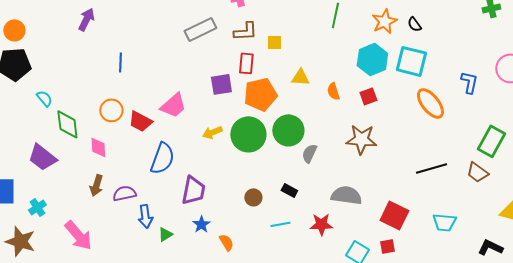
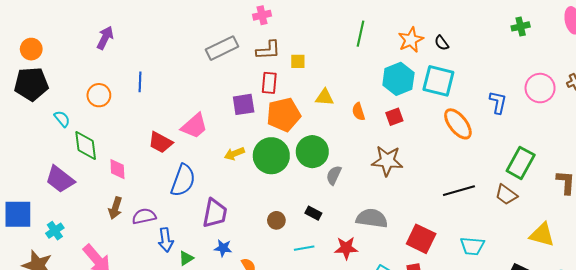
orange circle: (111, 110) -> (99, 95), moved
blue star: (201, 224) -> (223, 248), turned -30

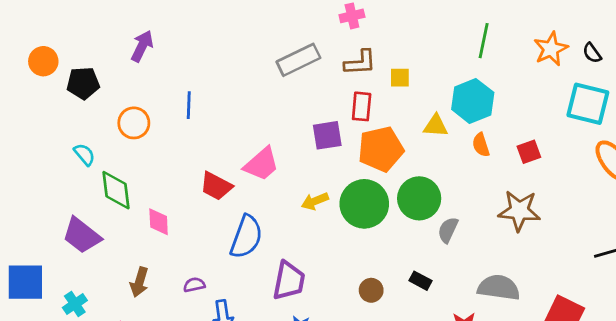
cyan hexagon: (398, 79) -> (473, 101), moved
black pentagon: (31, 84) -> (83, 83), moved, size x0.7
brown arrow: (115, 208) -> (139, 282), moved
purple semicircle: (144, 216) -> (194, 285), size x0.7

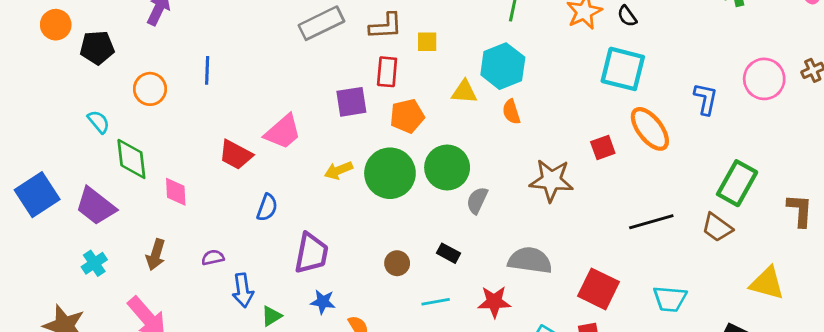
orange pentagon: (381, 149) -> (407, 116), size x0.7
red square: (529, 152) -> (603, 148), moved
blue semicircle: (246, 237) -> (267, 207), size x0.6
blue square: (25, 282) -> (37, 195), moved, turned -33
cyan cross: (75, 304) -> (94, 263), moved

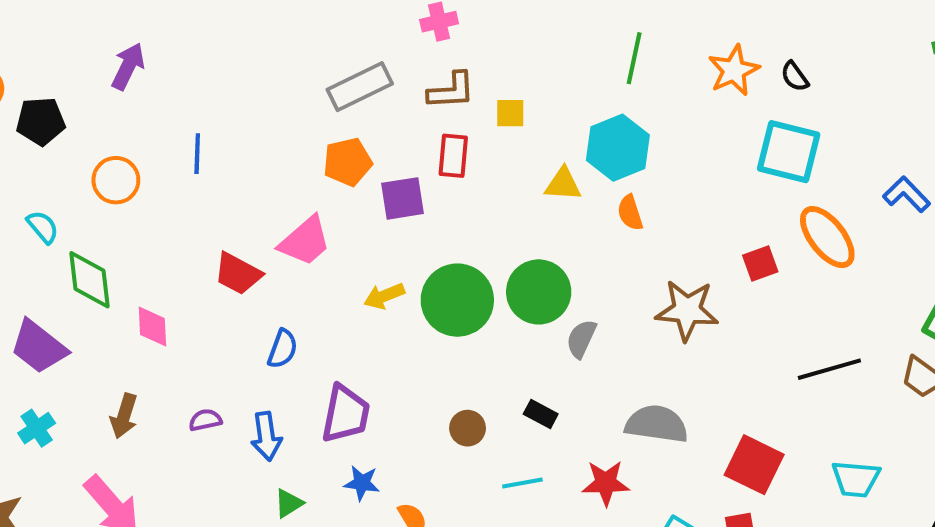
blue L-shape: (706, 99) -> (907, 194), turned -56
orange pentagon: (407, 116) -> (348, 162), moved
blue arrow: (243, 290) -> (266, 436), moved

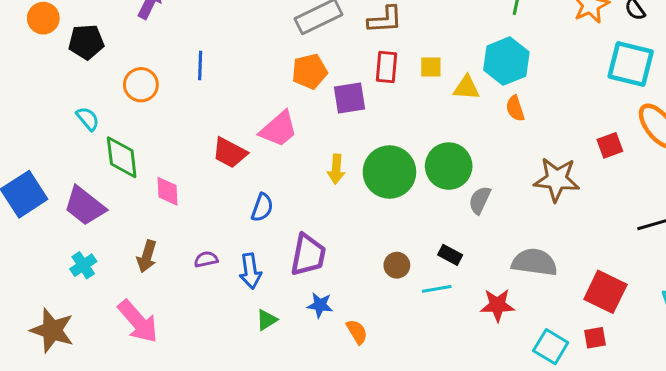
yellow square: (510, 113) -> (431, 67), moved
yellow arrow: (384, 296) -> (336, 169), turned -64
cyan line: (522, 483) -> (437, 289), moved

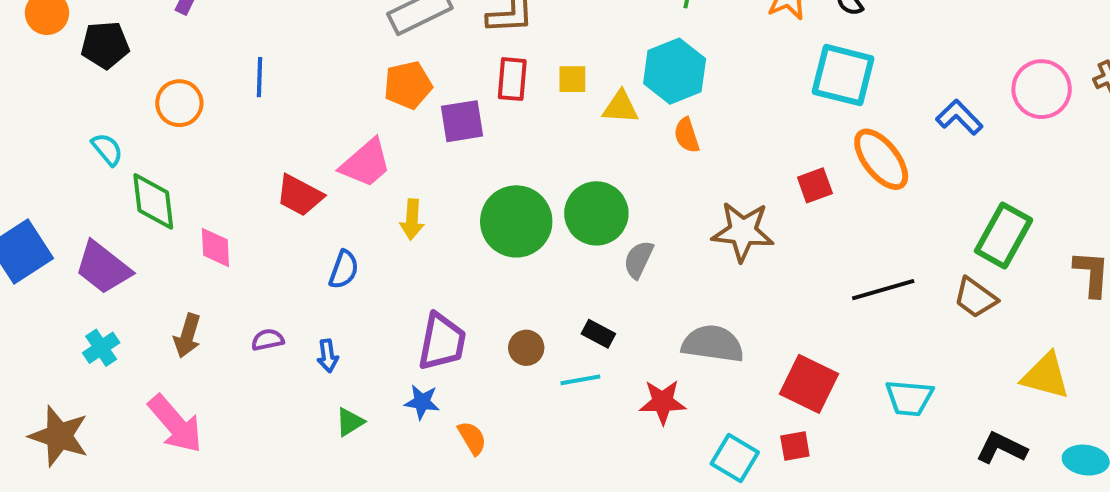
yellow arrow: (336, 169) -> (412, 219), moved
purple trapezoid: (308, 255) -> (442, 342), moved
blue arrow: (250, 271) -> (328, 356), size x0.7

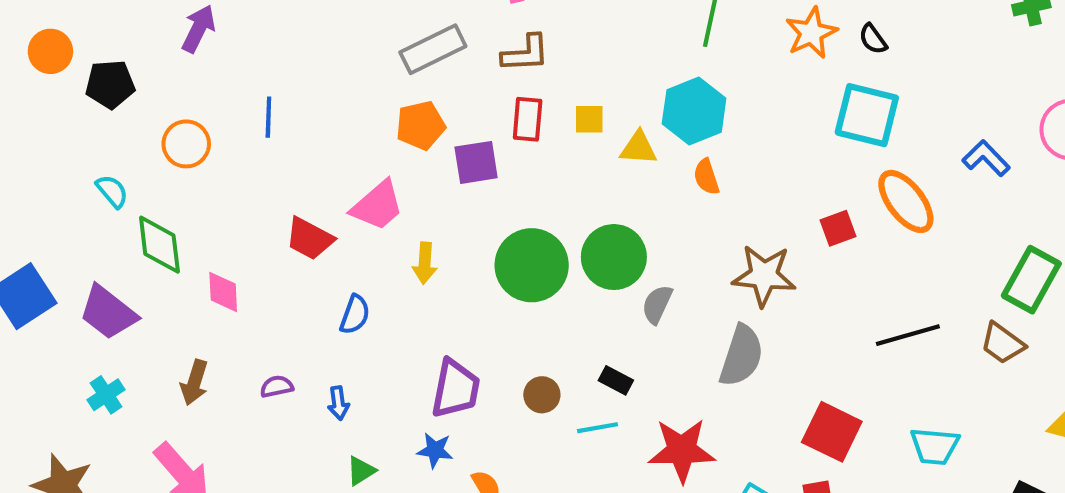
gray semicircle: (713, 344) -> (741, 356), moved, turned 100
red star: (663, 402) -> (682, 450), size x1.4

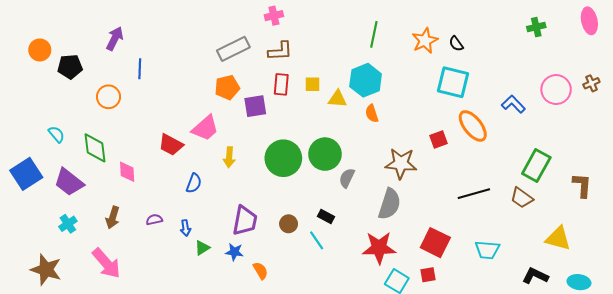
blue line: (268, 117) -> (140, 69), moved
cyan semicircle: (112, 191) -> (56, 134), moved
cyan line: (597, 428) -> (317, 240), turned 66
red star: (682, 450) -> (379, 248), moved
green triangle: (361, 471) -> (202, 248), moved

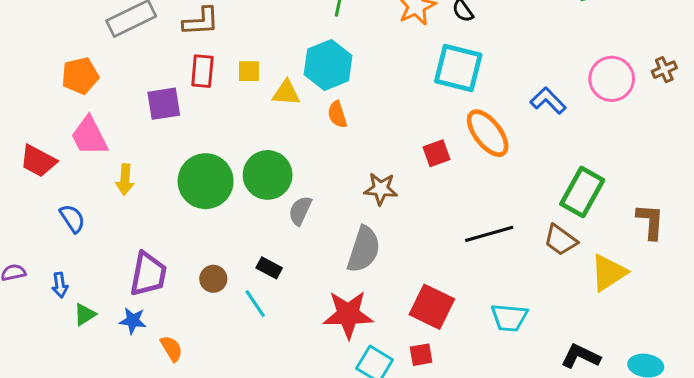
orange pentagon: (227, 87) -> (80, 76), moved
pink trapezoid: (205, 128) -> (89, 136), turned 104
brown star: (401, 163) -> (381, 189), size x0.7
blue semicircle: (194, 183) -> (72, 218), turned -54
yellow triangle: (558, 238) -> (609, 273), moved, turned -48

